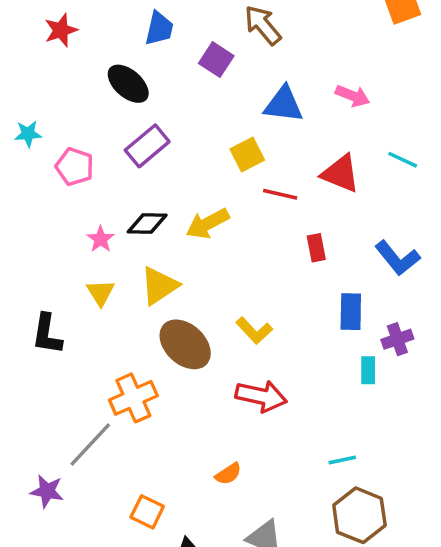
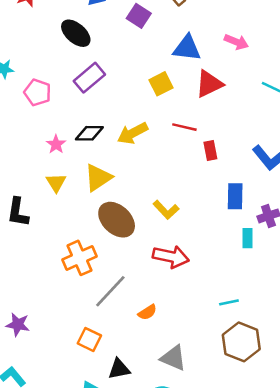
red triangle: (340, 174) -> (209, 84), moved, turned -48
red line: (280, 194) -> (184, 127), moved
gray line: (90, 445) -> (110, 291), moved

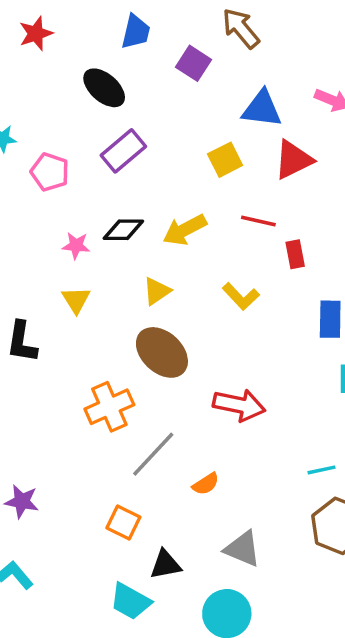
pink star: (56, 144) -> (76, 246), turned -30
yellow triangle: (98, 178) -> (157, 291), moved, size x0.7
yellow L-shape: (166, 210) -> (241, 296), moved

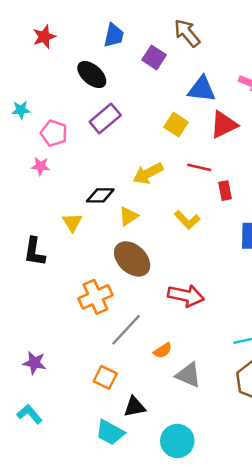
yellow square: (225, 160) -> (176, 125), turned -30
black diamond: (123, 230) -> (100, 195), moved
pink star: (76, 246) -> (40, 166), moved
gray triangle: (243, 549) -> (188, 375), moved

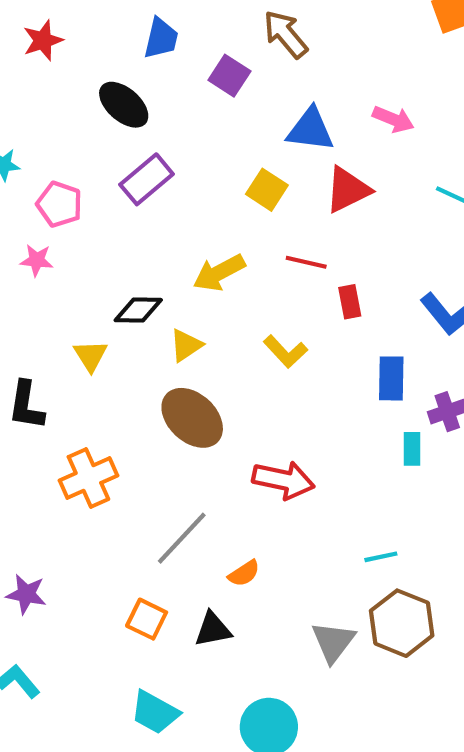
orange cross: (95, 297) -> (88, 478), moved
gray triangle: (188, 375) -> (333, 642), moved, turned 44
black triangle: (135, 407) -> (213, 629), moved

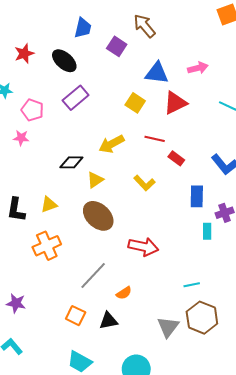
red star: (43, 40) -> (24, 54), moved
pink arrow: (393, 119) -> (198, 68), turned -36
red rectangle: (350, 302) -> (176, 158), turned -42
yellow triangle: (91, 356) -> (49, 205), moved, turned 42

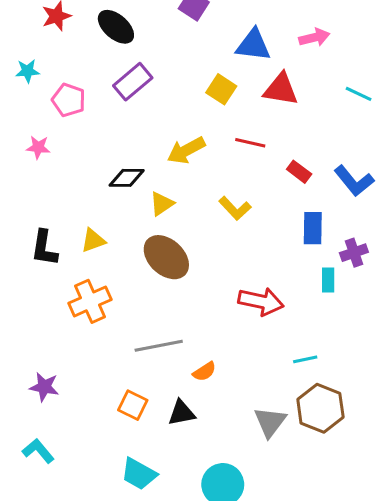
red triangle: (175, 103) -> (281, 89), turned 35
pink star: (21, 138) -> (38, 147), moved
red rectangle: (176, 158) -> (299, 172), moved
red arrow: (143, 247) -> (261, 301), moved
gray line: (93, 275) -> (159, 346), turned 36

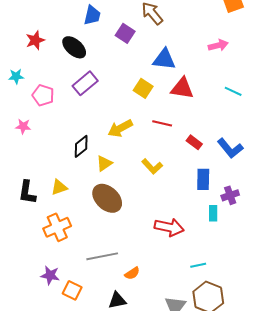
pink arrow: (314, 37) -> (218, 45), moved
black diamond: (127, 178) -> (81, 146), turned -40
purple star: (44, 387) -> (50, 275), moved
orange square: (133, 405) -> (72, 290), moved

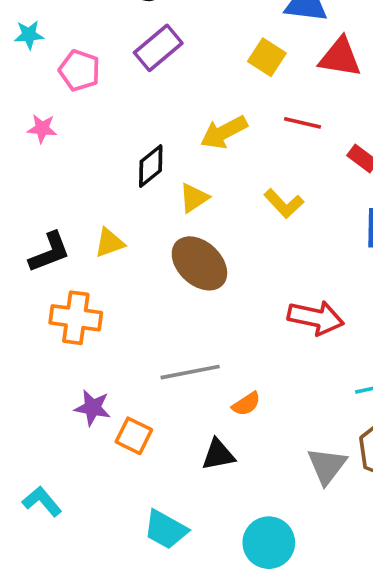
black L-shape: (27, 192) -> (50, 252), turned -120
orange cross: (57, 227) -> (76, 318), moved, turned 32

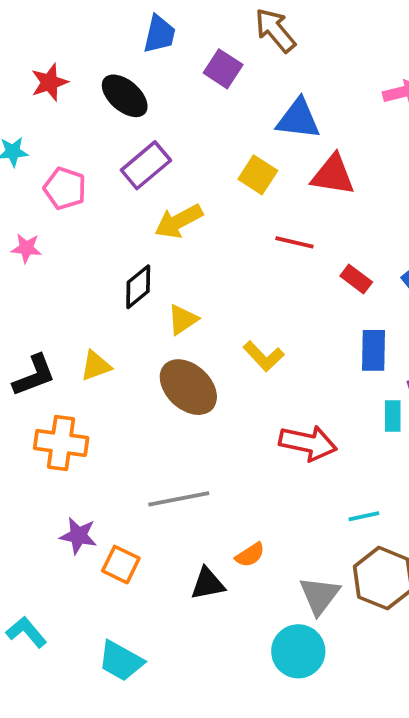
yellow arrow: (224, 132) -> (179, 221), moved
yellow L-shape: (284, 203) -> (264, 356), moved
orange semicircle: (246, 404) -> (250, 555), moved
cyan trapezoid: (166, 530) -> (121, 661), moved
cyan circle: (269, 543) -> (298, 651), moved

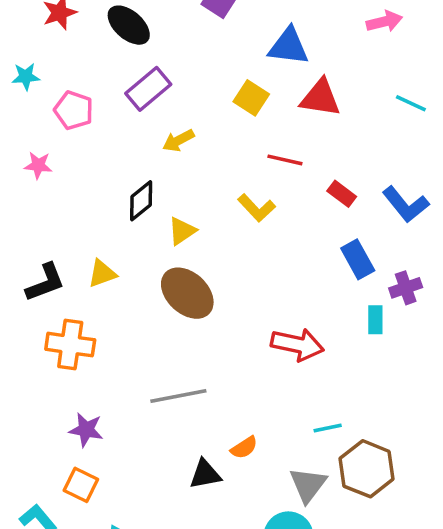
yellow arrow: (179, 221) -> (178, 140), size x0.7
blue rectangle: (374, 350) -> (358, 259), turned -30
yellow L-shape: (264, 356) -> (257, 208), moved
cyan line: (364, 516) -> (328, 428), moved
orange square: (121, 565) -> (81, 485), moved

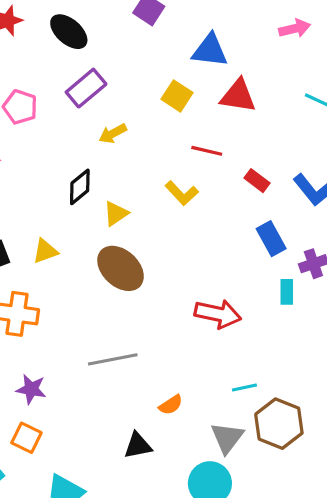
black triangle: (205, 474) -> (138, 446), moved

